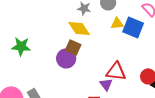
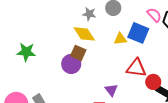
yellow triangle: (117, 23) -> (120, 39), moved
red triangle: (116, 71) -> (136, 68), moved

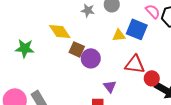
yellow diamond: (84, 34) -> (60, 31), moved
purple circle: (71, 64) -> (91, 58), moved

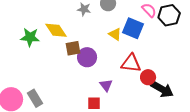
yellow triangle: (119, 35) -> (115, 34), turned 40
green star: (25, 48) -> (30, 37), moved
brown square: (77, 49) -> (73, 48), turned -35

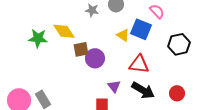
black hexagon: (169, 15) -> (179, 44), moved
red circle: (148, 77) -> (177, 93), moved
black arrow: (162, 89) -> (143, 90), moved

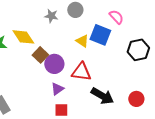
brown square: (81, 49) -> (40, 55), turned -35
red triangle: (139, 64) -> (81, 72), moved
purple triangle: (114, 86) -> (57, 89), moved, turned 32

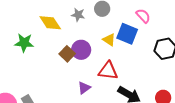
yellow diamond: (23, 37) -> (50, 23), moved
purple circle: (54, 64) -> (81, 50), moved

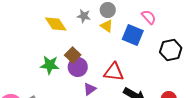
yellow triangle: (109, 40) -> (107, 26), moved
green star: (24, 43) -> (50, 65), moved
purple circle: (81, 50) -> (78, 67), moved

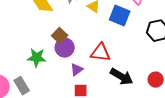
green star: (50, 65) -> (37, 58), moved

